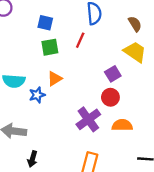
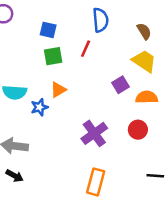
red circle: (110, 97) -> (138, 130), moved
orange semicircle: (122, 125) -> (147, 97), moved
black arrow: (32, 159) -> (15, 176), moved, turned -77

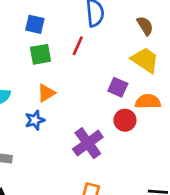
purple square: (120, 85) -> (118, 87), turned -35
blue star: (39, 107) -> (35, 120), moved
red circle: (138, 130) -> (125, 120), moved

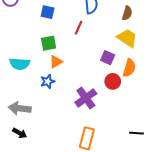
brown semicircle: (145, 26) -> (127, 13), turned 48
green square: (41, 54) -> (49, 43), moved
orange semicircle: (148, 102) -> (129, 68), turned 108

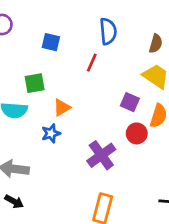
green square: (49, 43) -> (35, 83), moved

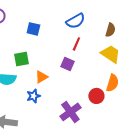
blue semicircle: (108, 31) -> (75, 21), turned 66
red line: (92, 63) -> (76, 44), moved
purple square: (130, 102) -> (67, 64), moved

